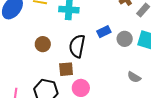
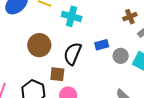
brown circle: (43, 44) -> (39, 45), size x1.5

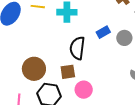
brown circle: (39, 45) -> (34, 69), moved

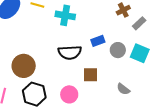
black semicircle: (77, 48) -> (70, 52), turned -110
brown square: (68, 72) -> (90, 75), moved

